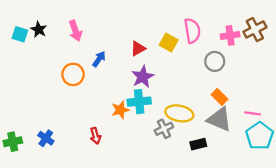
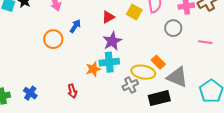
orange rectangle: (219, 97) -> (158, 62), moved
pink line: (253, 113) -> (205, 42), moved
black rectangle: (198, 144) -> (159, 98), size x1.5

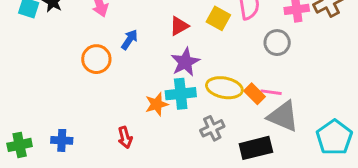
pink line: (205, 42) -> (271, 92), moved
yellow ellipse: (143, 72) -> (224, 88), moved
blue cross: (30, 93) -> (62, 140), turned -32

